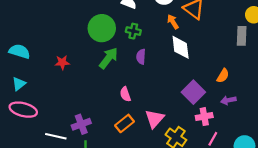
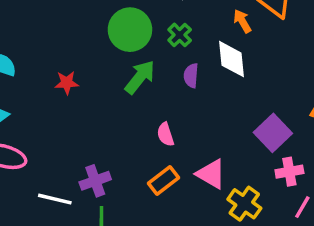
green cross: (133, 31) -> (180, 35), turned 32
white diamond: (181, 47) -> (231, 59), moved
pink triangle: (155, 119) -> (211, 174), turned -42

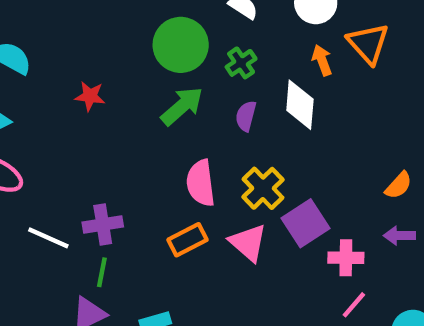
purple square: (273, 133) -> (306, 223), moved
pink semicircle: (165, 134) -> (201, 183), size x1.5
yellow cross: (244, 204) -> (263, 188), moved

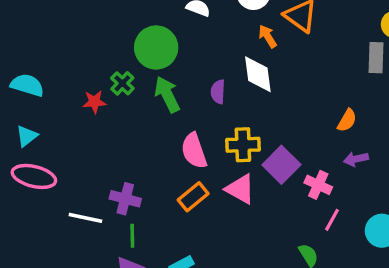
green cross: (241, 63) -> (122, 83), moved
green arrow: (182, 106) -> (167, 94), turned -63
yellow cross: (263, 188) -> (243, 145), turned -36
purple cross: (103, 225) -> (125, 199), turned 36
pink cross: (346, 258) -> (318, 185), turned 36

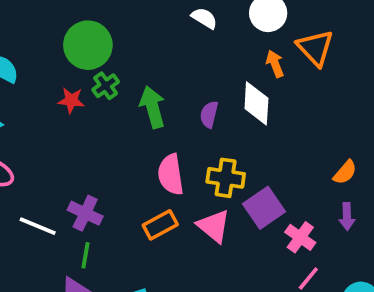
green circle: (156, 47) -> (88, 45), moved
purple arrow: (356, 159) -> (347, 217), turned -90

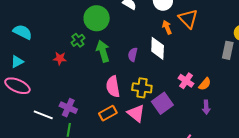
green circle: (88, 45) -> (97, 18), moved
red star: (71, 100) -> (60, 58), moved
pink cross: (300, 237) -> (186, 81), moved

